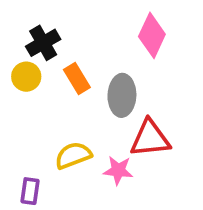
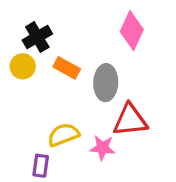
orange rectangle: (77, 78) -> (67, 68), turned -30
purple rectangle: (30, 191) -> (41, 166), moved

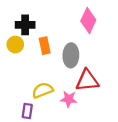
black cross: (37, 37) -> (25, 25), turned 30
orange rectangle: (67, 68) -> (45, 46), turned 49

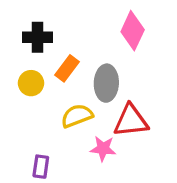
yellow circle: (15, 44) -> (31, 83), moved
orange rectangle: (45, 46) -> (67, 68), turned 49
yellow semicircle: (43, 90) -> (77, 116), moved

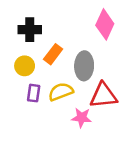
purple rectangle: (41, 167) -> (34, 93), moved

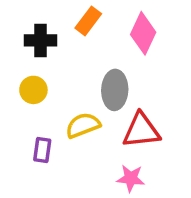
orange rectangle: (53, 54) -> (88, 21), moved
purple rectangle: (34, 93) -> (42, 150), moved
pink star: (82, 118) -> (131, 178), moved

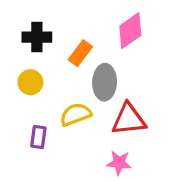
orange rectangle: (88, 21) -> (80, 53), moved
pink diamond: (143, 33) -> (130, 31), turned 30

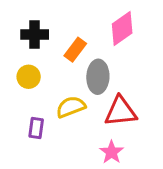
pink star: (119, 163) -> (111, 152), turned 30

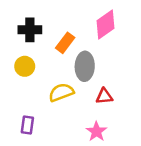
red triangle: (121, 111) -> (104, 96), size x0.6
purple rectangle: (36, 128) -> (27, 125), moved

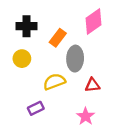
purple rectangle: (27, 125) -> (36, 108), moved, turned 56

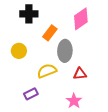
black cross: (27, 26) -> (29, 14), moved

